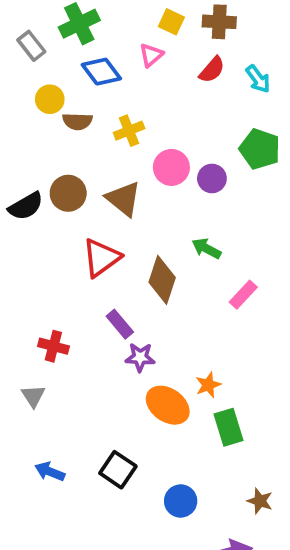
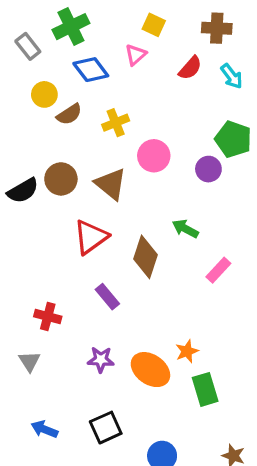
brown cross: (219, 22) -> (217, 28), moved
brown semicircle: (77, 121) -> (69, 114), turned -35
purple circle: (212, 178) -> (208, 169), moved
purple star: (140, 357) -> (101, 360), moved
black square: (118, 470) -> (106, 428), turned 32

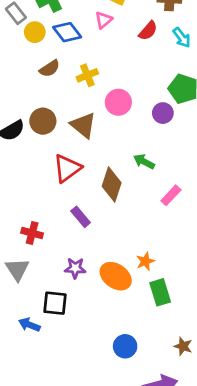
yellow circle: (44, 94) -> (35, 32), moved
gray triangle: (29, 361) -> (17, 269), size x1.4
black square: (106, 428) -> (55, 303), moved, turned 30

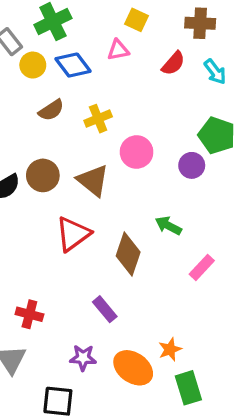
pink triangle: (104, 20) -> (118, 50), turned 30
purple rectangle: (81, 217) -> (105, 309), moved

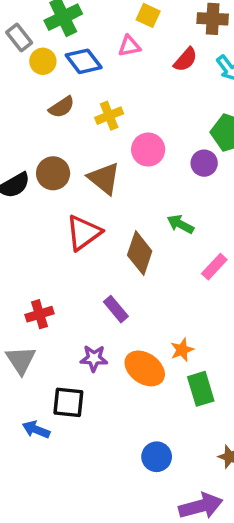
red cross: (29, 314) -> (40, 314), turned -32

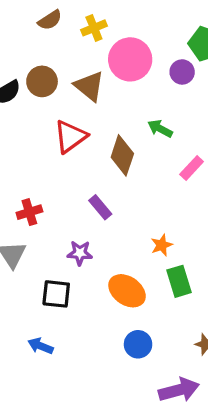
pink circle: (148, 150) -> (130, 59), size x1.4
orange ellipse: (145, 368) -> (127, 291), moved
blue arrow: (36, 430) -> (40, 346), moved

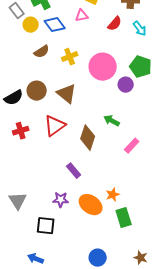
pink circle: (130, 59) -> (103, 67), moved
red cross: (29, 212) -> (21, 131), moved
orange ellipse: (127, 291) -> (91, 205), moved

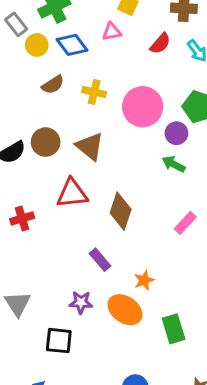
yellow cross: (70, 57) -> (94, 92), turned 35
green arrow: (112, 121) -> (174, 164), moved
red triangle: (55, 126) -> (72, 194), turned 30
red cross: (21, 131) -> (22, 219), moved
orange star: (113, 195) -> (144, 280), moved

